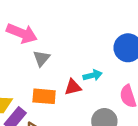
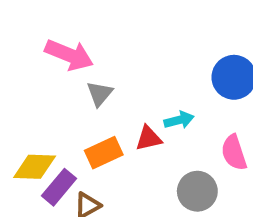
orange rectangle: (44, 96) -> (104, 153), turned -30

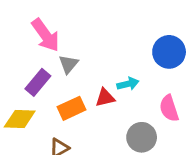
pink arrow: (69, 55) -> (46, 35), turned 32
purple rectangle: (59, 187) -> (38, 82), moved

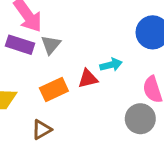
purple rectangle: (38, 82) -> (20, 45), moved, turned 68
gray circle: (142, 137) -> (140, 119), moved

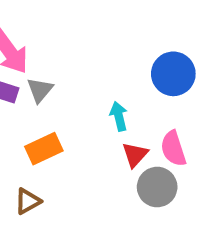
cyan arrow: (111, 65) -> (119, 116), turned -90
red triangle: (88, 79) -> (135, 155), moved, turned -35

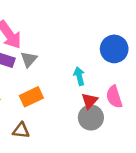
gray circle: (157, 187) -> (91, 118), moved
brown triangle: (28, 201) -> (21, 130), turned 36

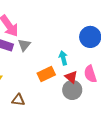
orange rectangle: (31, 97) -> (46, 74), moved
red triangle: (90, 101) -> (71, 77), turned -32

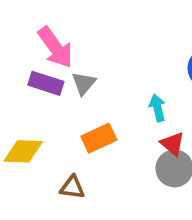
orange rectangle: (46, 74) -> (99, 138), moved

